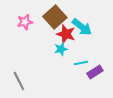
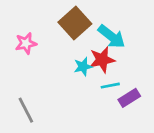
pink star: (25, 22) -> (26, 43), moved
red star: (66, 34) -> (102, 60), moved, turned -30

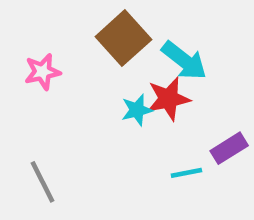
cyan line: (110, 86) -> (186, 173), moved
purple rectangle: (129, 98) -> (229, 148), moved

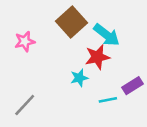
cyan star: (137, 110) -> (79, 78), moved
gray line: (43, 182) -> (25, 105), turned 70

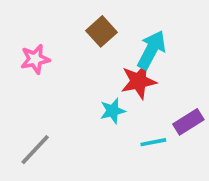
brown square: (71, 22) -> (102, 31), size x0.7
cyan arrow: (107, 35) -> (151, 50), turned -100

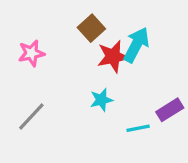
red star: (139, 81) -> (113, 56), moved
gray line: (35, 150) -> (31, 117), moved

